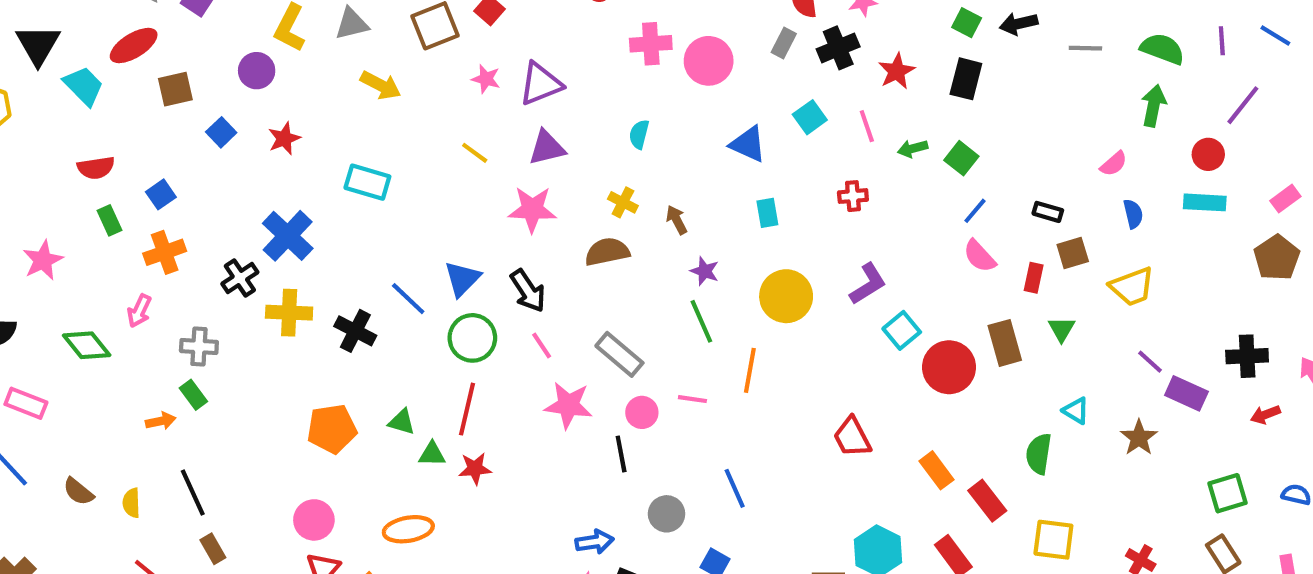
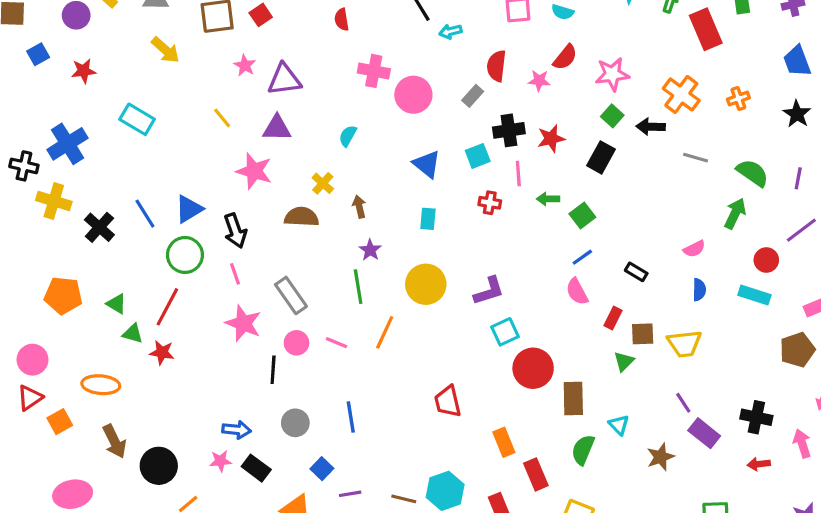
black cross: (838, 48) -> (509, 130), moved
red cross: (853, 196) -> (490, 203), moved
brown square: (1073, 253) -> (643, 334), moved
black cross: (240, 278) -> (24, 166), turned 32
brown rectangle: (1005, 343) -> (573, 398), moved

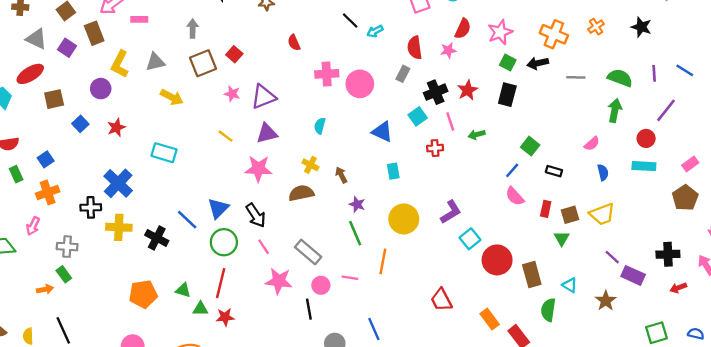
green square: (582, 215) -> (530, 146), moved

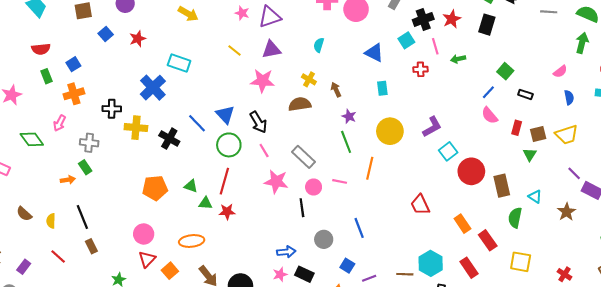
blue cross: (118, 183) -> (153, 88), moved
blue triangle: (218, 208) -> (225, 114), turned -30

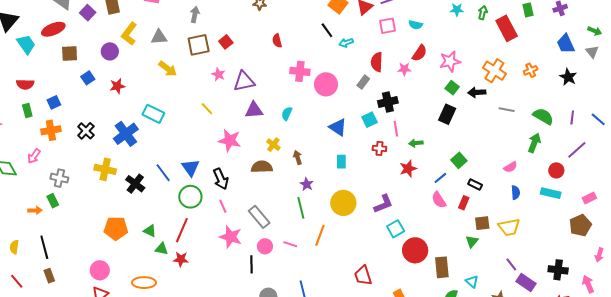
red star: (452, 19) -> (408, 169), moved
purple triangle: (271, 50) -> (254, 110), moved
black cross: (112, 109) -> (86, 131), moved, turned 36
red rectangle: (517, 128) -> (464, 203), moved

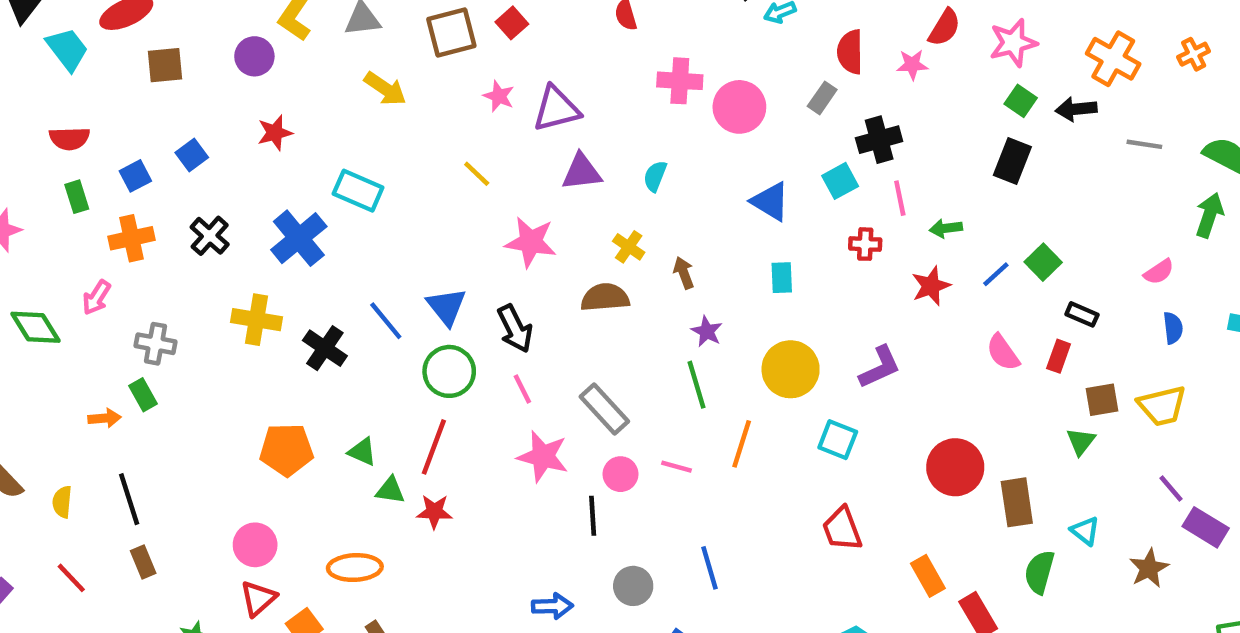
blue square: (88, 78) -> (192, 155), moved
blue line: (440, 178) -> (996, 274), moved
cyan square: (396, 229) -> (838, 440), moved, turned -36

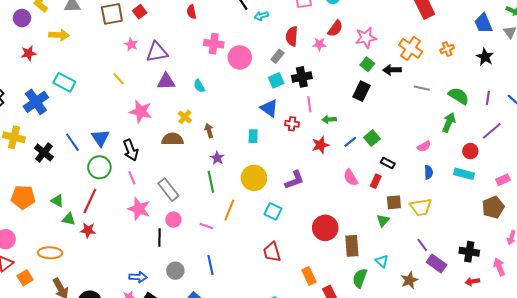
yellow arrow: (385, 89) -> (59, 35), moved, turned -36
cyan semicircle: (655, 176) -> (199, 86), turned -56
cyan square: (840, 181) -> (276, 80), moved
blue triangle: (770, 201) -> (269, 108), moved
pink line: (676, 467) -> (206, 226), moved

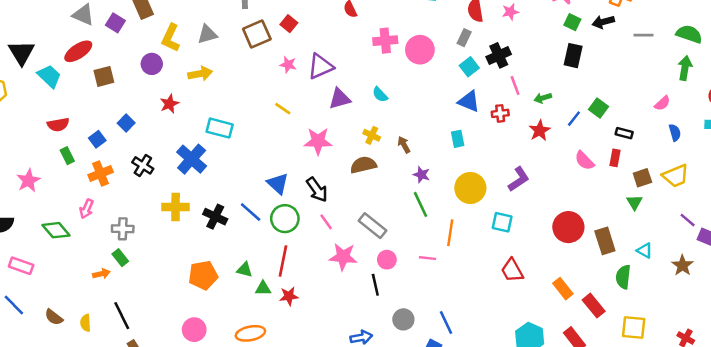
blue line: (72, 142) -> (251, 212), moved
blue line: (211, 265) -> (446, 323), moved

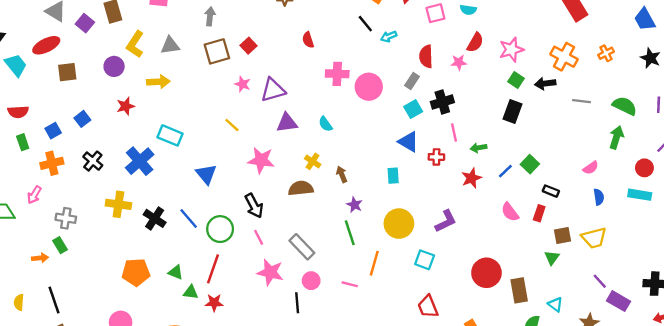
blue triangle: (278, 184) -> (206, 174), moved

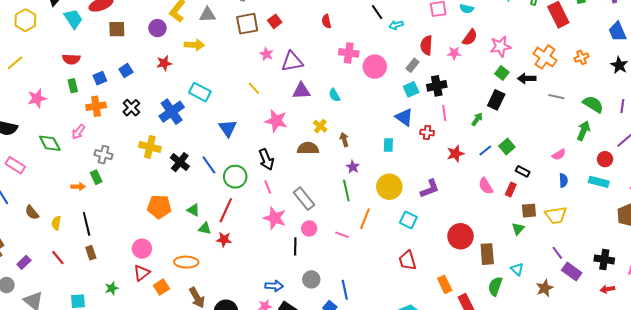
green arrow: (479, 148) -> (477, 119), moved, turned 128

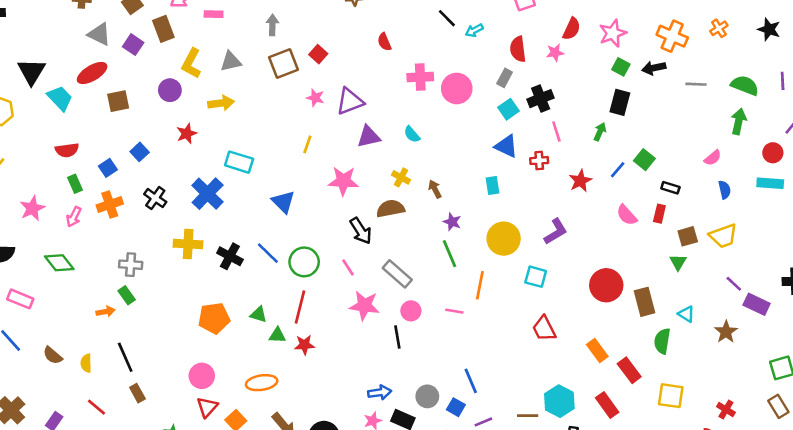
yellow line: (254, 88) -> (307, 144), turned 72
pink arrow: (78, 132) -> (74, 217), moved
black arrow: (266, 159) -> (361, 231), moved
gray circle: (311, 279) -> (427, 396), moved

